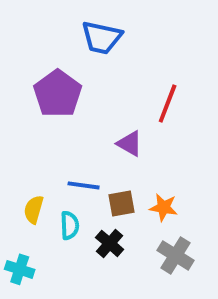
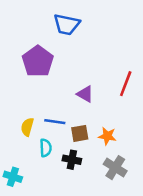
red line: (168, 104) -> (126, 84), moved
yellow semicircle: (34, 209) -> (27, 127), moved
black cross: (110, 243) -> (72, 160), turned -30

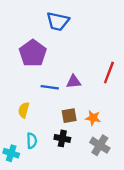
purple triangle: (85, 94) -> (74, 82), turned -35
blue line: (55, 122) -> (50, 87), moved
cyan semicircle: (46, 148) -> (32, 141), moved

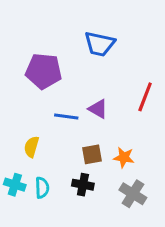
blue trapezoid: (58, 21) -> (100, 44), moved
purple pentagon: (33, 53) -> (44, 71), turned -30
purple triangle: (74, 82) -> (98, 109), turned 35
cyan cross: (11, 153) -> (15, 185), moved

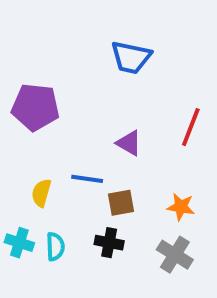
purple pentagon: (44, 71) -> (35, 107), moved
blue line: (66, 117) -> (87, 179), moved
orange star: (124, 157) -> (181, 207), moved

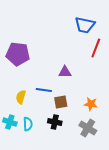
blue trapezoid: (131, 57) -> (85, 25), moved
red line: (191, 127) -> (96, 48), moved
purple triangle: (129, 143) -> (65, 72), turned -32

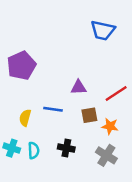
red line: (96, 48) -> (116, 93), moved, turned 36
purple pentagon: (18, 54) -> (21, 66), turned -30
brown square: (61, 102) -> (89, 115), moved

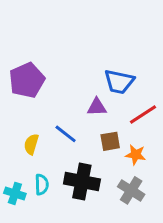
blue trapezoid: (103, 30) -> (119, 82), moved
blue line: (53, 109) -> (66, 134), turned 30
cyan cross: (12, 148) -> (15, 193), moved
black cross: (66, 148) -> (82, 182), size x1.6

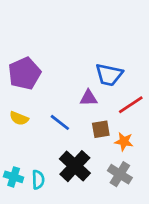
yellow semicircle: (31, 144) -> (19, 118), moved, turned -84
black cross: (82, 182) -> (75, 166), turned 32
cyan semicircle: (42, 184) -> (38, 180), moved

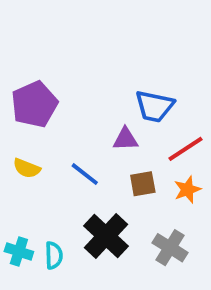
orange star: (124, 142) -> (187, 190), moved, turned -30

